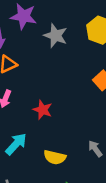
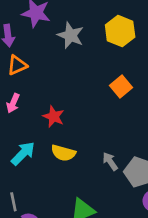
yellow semicircle: (55, 157) -> (63, 153), moved

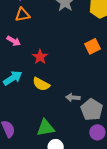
pink arrow: (13, 103) -> (14, 41), turned -96
gray arrow: (110, 161) -> (73, 98), turned -64

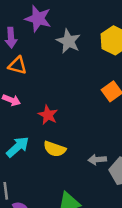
orange triangle: (22, 15) -> (17, 65), turned 35

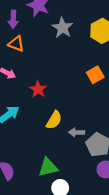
yellow semicircle: (55, 149) -> (54, 120), moved, turned -84

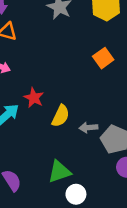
red star: (38, 89) -> (34, 98), moved

